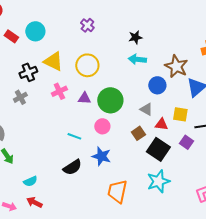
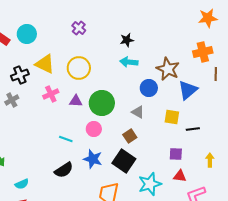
red triangle: (161, 124) -> (180, 176), moved
purple square: (186, 142) -> (176, 154), moved, turned -32
black square: (158, 149) -> (124, 161), moved

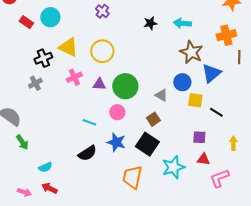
cyan arrow: (129, 62) -> (182, 23), moved
blue circle: (149, 88) -> (182, 82), moved
black line: (193, 129) -> (216, 112), turned 40

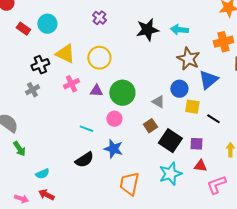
black star: (150, 23) -> (147, 30), size x1.6
black square: (147, 144) -> (170, 141), moved

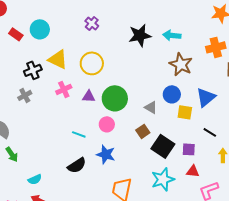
blue triangle: (208, 80) -> (206, 97), moved
black line: (213, 119) -> (210, 132), moved

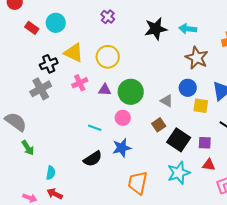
gray cross: (25, 95) -> (41, 89), size x1.5
blue star: (106, 154) -> (122, 148), turned -30
cyan semicircle: (35, 179) -> (51, 173), turned -56

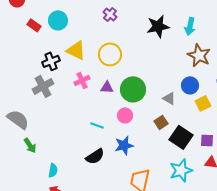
cyan arrow: (188, 29) -> (190, 26), turned -84
yellow square: (201, 106) -> (203, 103), turned -35

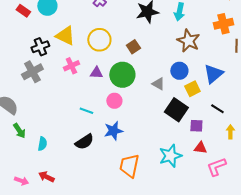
brown square: (161, 122) -> (133, 47), moved
black square: (181, 137) -> (176, 110), moved
cyan semicircle: (53, 170) -> (42, 144), moved

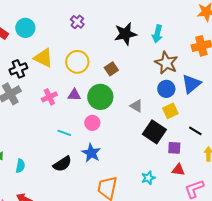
pink cross: (71, 66) -> (49, 97), moved
blue circle: (179, 71) -> (166, 89), moved
blue triangle: (213, 74) -> (191, 84), moved
blue star: (113, 131) -> (91, 153), turned -30
cyan star: (170, 156) -> (148, 178), size x0.6

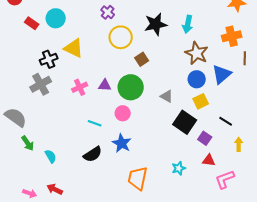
yellow circle: (77, 62) -> (121, 37), moved
purple square: (174, 148) -> (205, 138), turned 32
cyan semicircle: (20, 166) -> (51, 156), turned -40

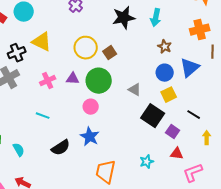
yellow circle: (121, 37) -> (86, 48), moved
brown star: (197, 53) -> (165, 47), size x0.6
cyan line: (95, 123) -> (43, 116), moved

